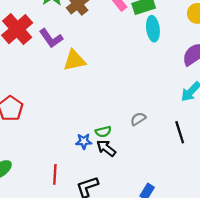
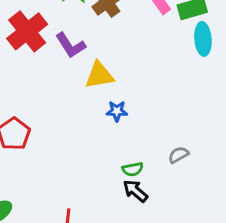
blue star: (84, 141) -> (117, 111), moved

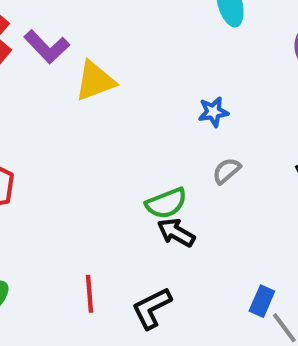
blue star: (117, 111) -> (213, 112), moved
green semicircle: (133, 169) -> (166, 203), size x1.4

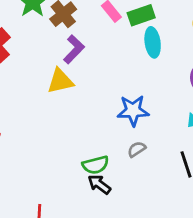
purple L-shape: (47, 47) -> (74, 49), moved, turned -100
blue star: (213, 112) -> (133, 111), size x1.6

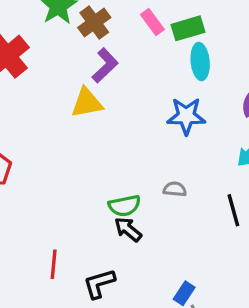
blue star: (133, 111) -> (186, 116), moved
gray semicircle: (137, 149) -> (175, 189), turned 36

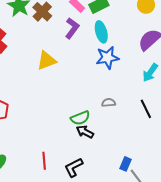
cyan ellipse: (200, 61) -> (101, 32), moved
purple L-shape: (105, 65) -> (72, 28), moved

